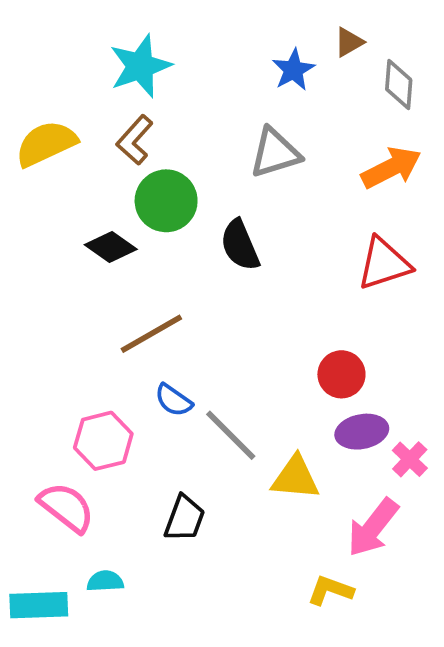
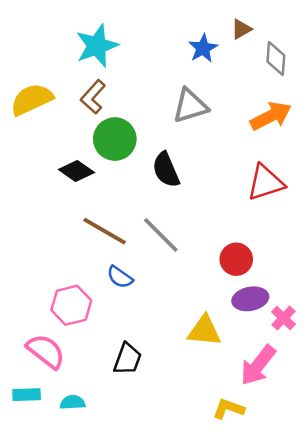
brown line: (151, 334) -> (105, 231), turned 60
gray line: (231, 435) -> (161, 235), moved
cyan rectangle: (39, 605) -> (27, 395), moved, size x0.7

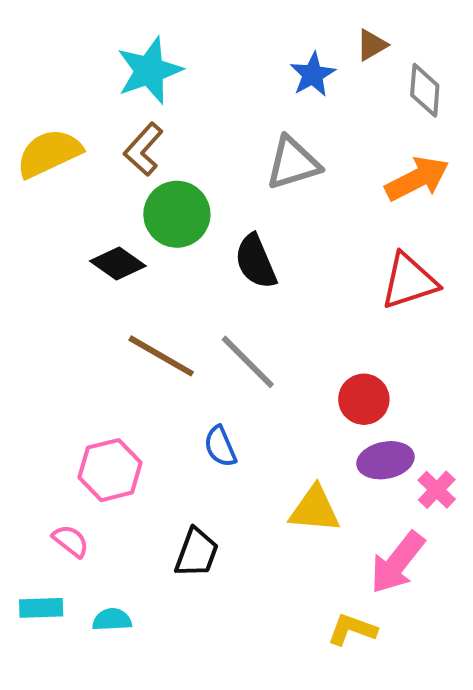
blue semicircle: (120, 277) -> (220, 446), moved, turned 32
pink semicircle: (46, 351) -> (71, 541), size x0.6

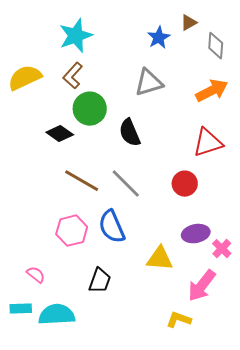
red circle: (364, 399) -> (185, 184), moved
blue semicircle: (220, 446) -> (112, 227), size x1.6
pink hexagon: (110, 470) -> (72, 231), moved
cyan semicircle: (112, 620) -> (57, 315), size x1.8

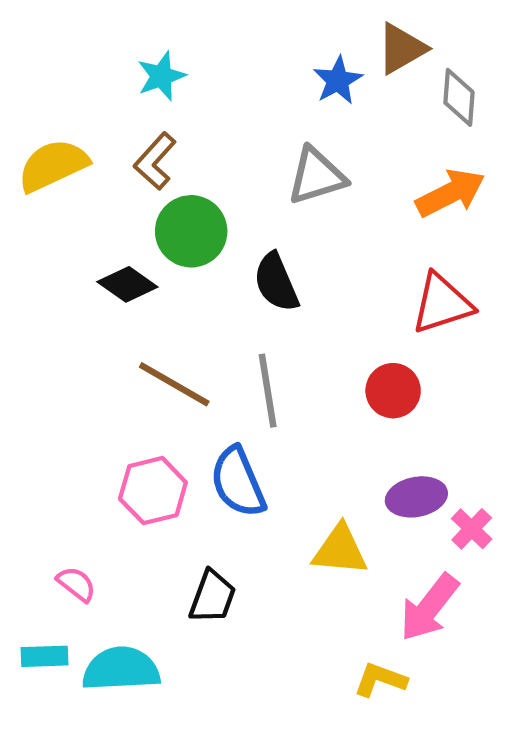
brown triangle: (189, 23) -> (402, 49), size x1.5
cyan star: (76, 36) -> (161, 76), size x0.7
gray line: (126, 184) -> (268, 391), turned 36

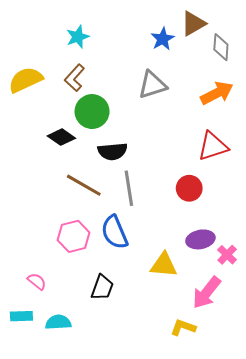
black semicircle: (276, 282) -> (112, 151), moved, turned -72
cyan semicircle: (121, 669) -> (58, 322), size x0.7

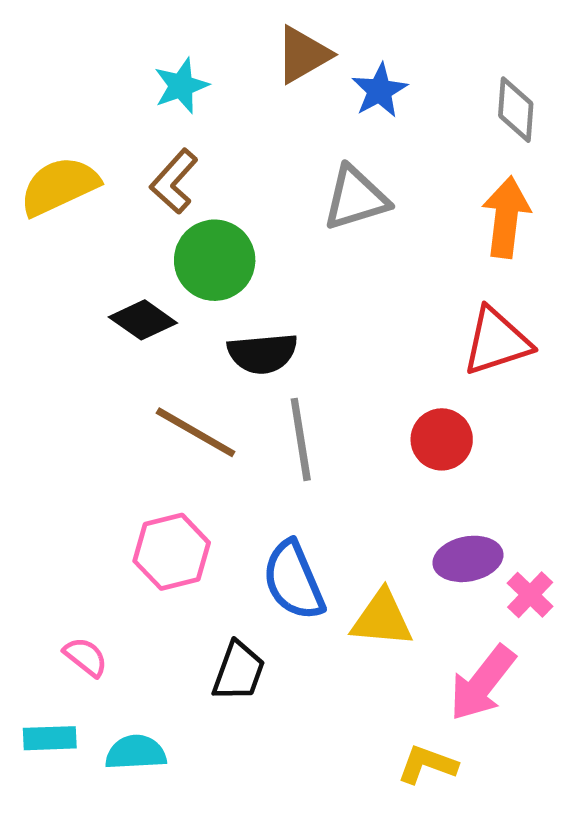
brown triangle: (193, 24) -> (303, 55), moved
orange arrow: (217, 93) -> (506, 217), turned -56
blue semicircle: (115, 232) -> (294, 580), moved

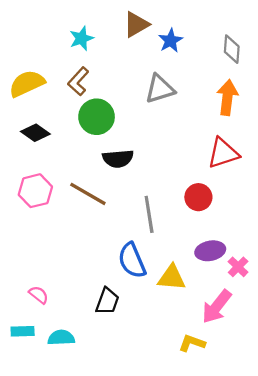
black diamond: (143, 320) -> (35, 133), moved
gray line: (301, 439) -> (149, 214), moved
pink hexagon: (172, 552) -> (35, 191), moved

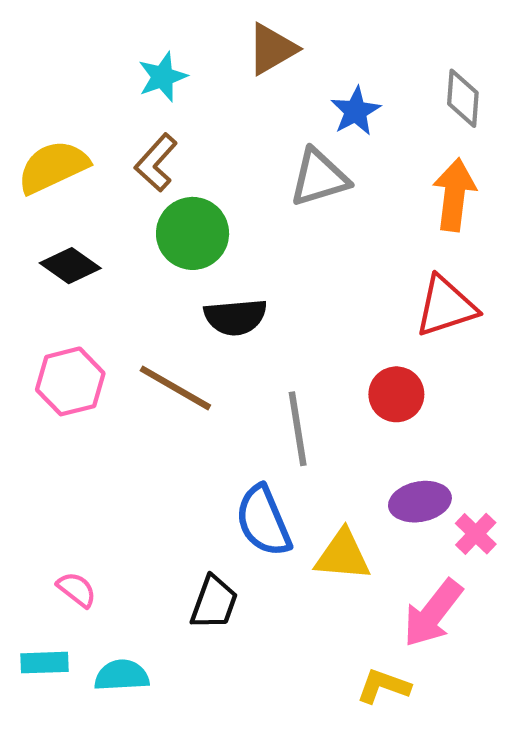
blue star: (171, 41) -> (356, 111), moved

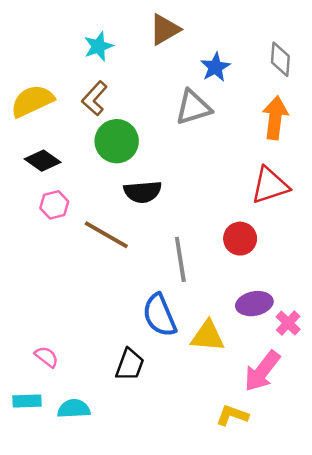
pink hexagon: (70, 381) -> (54, 205), moved, size x0.7

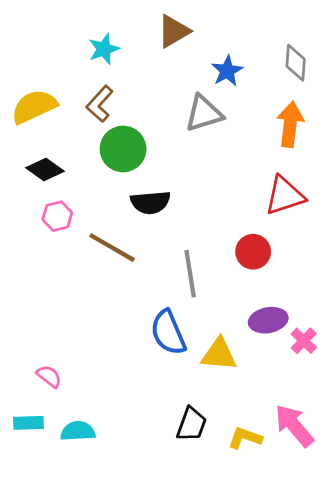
black trapezoid: (130, 365) -> (192, 424), moved
pink arrow: (262, 371) -> (294, 426), moved, turned 102

